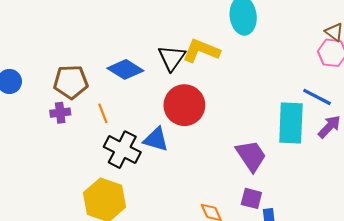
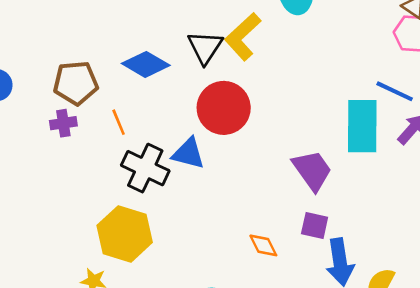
yellow L-shape: (201, 51) -> (243, 37), turned -63

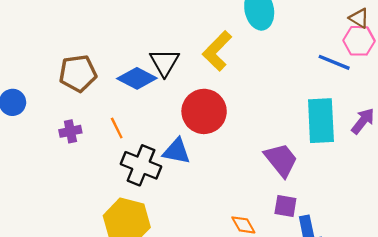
black triangle: (205, 47) -> (164, 62), moved
brown pentagon: (76, 83) -> (78, 73), moved
blue line: (395, 91) -> (334, 62), moved

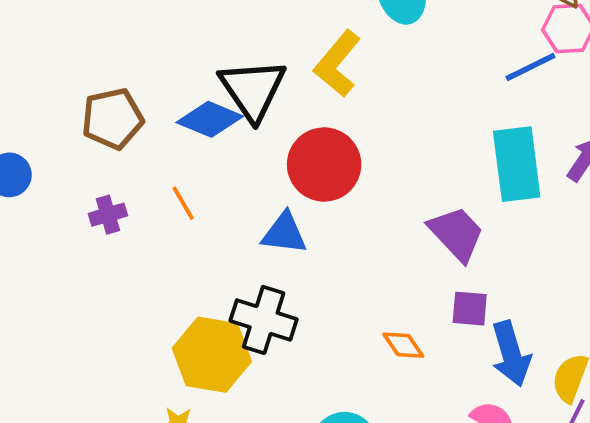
black triangle: (164, 62) -> (253, 89), size x1.4
blue line: (334, 62) -> (530, 67), turned -44
black cross: (141, 165) -> (264, 320), moved

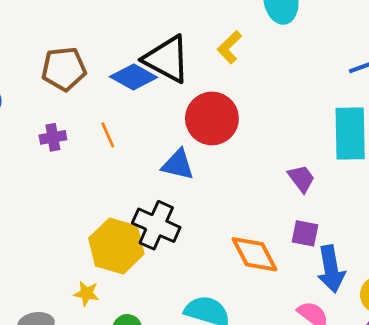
yellow L-shape: (337, 64) -> (229, 47), size x0.7
black triangle: (253, 89) -> (167, 59), turned -34
purple trapezoid: (456, 234) -> (301, 179), size x0.7
orange diamond: (403, 345) -> (254, 254), size x1.6

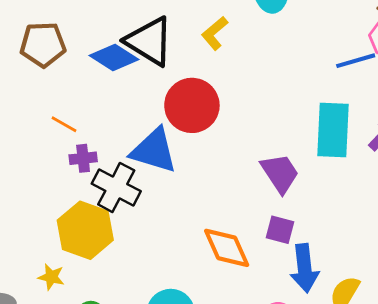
orange line: (108, 135) -> (64, 124), moved, turned -40
purple cross: (53, 137) -> (83, 158), moved
blue triangle: (178, 165) -> (154, 151), size x1.4
purple trapezoid: (301, 179) -> (280, 173), size x1.4
black cross: (156, 225) -> (116, 187), moved

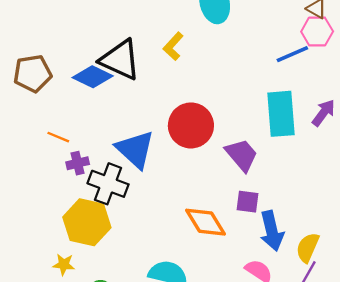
red circle: (192, 105) -> (191, 125), moved
blue triangle: (154, 151) -> (135, 149), turned 33

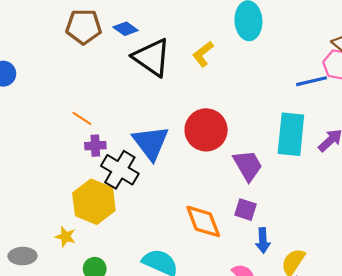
brown pentagon: (33, 73) -> (84, 27), moved
blue diamond: (93, 77) -> (126, 29), moved, size x0.7
blue arrow: (272, 231) -> (263, 240), size x0.7

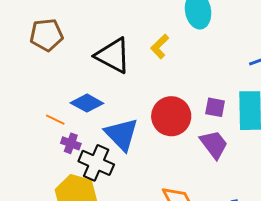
blue diamond: (126, 29) -> (87, 103), moved, size x1.4
purple cross: (95, 146) -> (71, 143), turned 30
purple square: (245, 210) -> (215, 107), moved

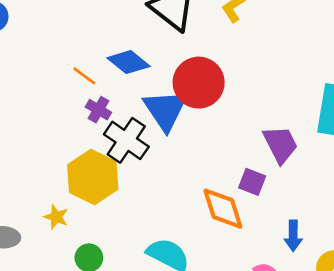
purple square: (215, 107) -> (252, 182), moved
red circle: (171, 116) -> (199, 83), moved

